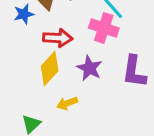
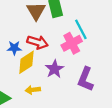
blue star: (24, 14) -> (14, 48), moved
pink cross: (104, 28) -> (72, 43), turned 30

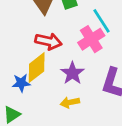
blue star: (14, 48) -> (21, 83), moved
yellow arrow: (33, 90) -> (70, 102), moved

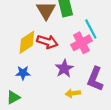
yellow diamond: (37, 68) -> (27, 42), moved
yellow arrow: (70, 102) -> (73, 93), moved

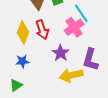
yellow diamond: (27, 42) -> (23, 32), turned -30
red arrow: (47, 42) -> (42, 30), turned 60
yellow arrow: (73, 93) -> (71, 75), size x1.6

